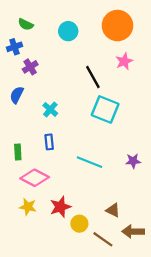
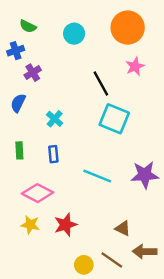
green rectangle: (18, 152) -> (19, 150), moved
purple star: (133, 161) -> (145, 175), size x1.6
yellow circle: (79, 224) -> (84, 265), moved

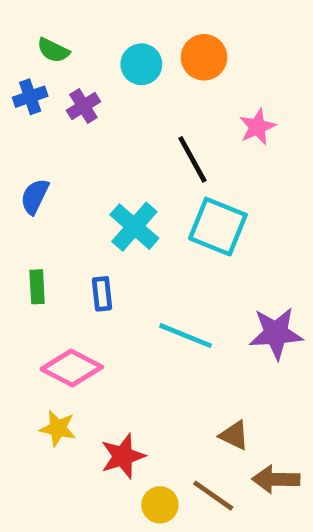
orange circle: (128, 28) -> (204, 57), moved, size x0.7
purple cross: (33, 73) -> (83, 106), moved
cyan cross: (55, 119) -> (134, 227), moved, size x1.5
red star: (66, 225) -> (123, 456), moved

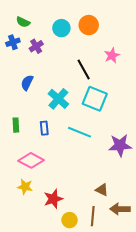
blue semicircle: (35, 196) -> (27, 83), moved
cyan line: (185, 336) -> (80, 132), moved
brown line: (213, 496) -> (93, 216), turned 60

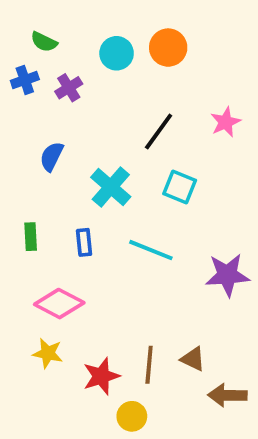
pink star: (112, 55) -> (225, 122), moved
black line: (84, 70) -> (159, 132), turned 65
cyan square: (95, 99) -> (180, 187), size x0.7
brown line: (93, 216) -> (149, 365), moved

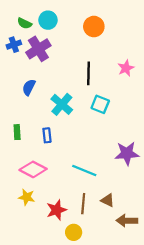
cyan circle: (117, 53) -> (48, 20), moved
purple cross: (69, 88) -> (38, 49), size x1.6
black line: (159, 132) -> (89, 73), turned -35
cyan line: (151, 250) -> (84, 170), moved

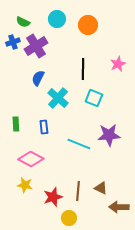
cyan circle: (48, 20) -> (57, 19), moved
blue semicircle: (29, 87) -> (38, 78), moved
purple star: (127, 153) -> (109, 135), moved
cyan line: (84, 170) -> (79, 144), moved

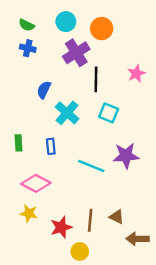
blue cross: (13, 42) -> (28, 48), moved, turned 32
purple cross: (36, 46) -> (76, 53), moved

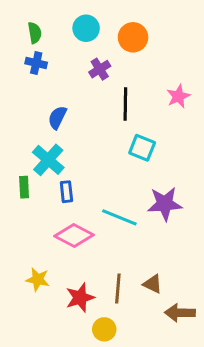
green semicircle: (27, 25) -> (35, 33), turned -126
purple cross: (76, 53) -> (100, 69), size x0.6
cyan cross: (67, 113) -> (48, 160), moved
pink diamond: (36, 183) -> (74, 236), moved

